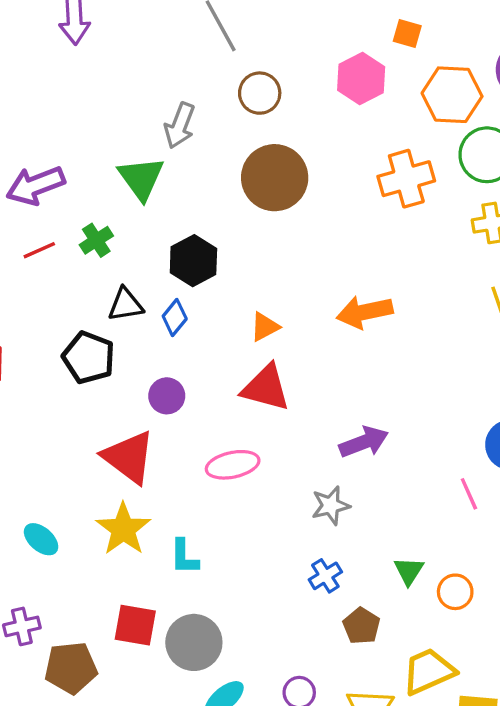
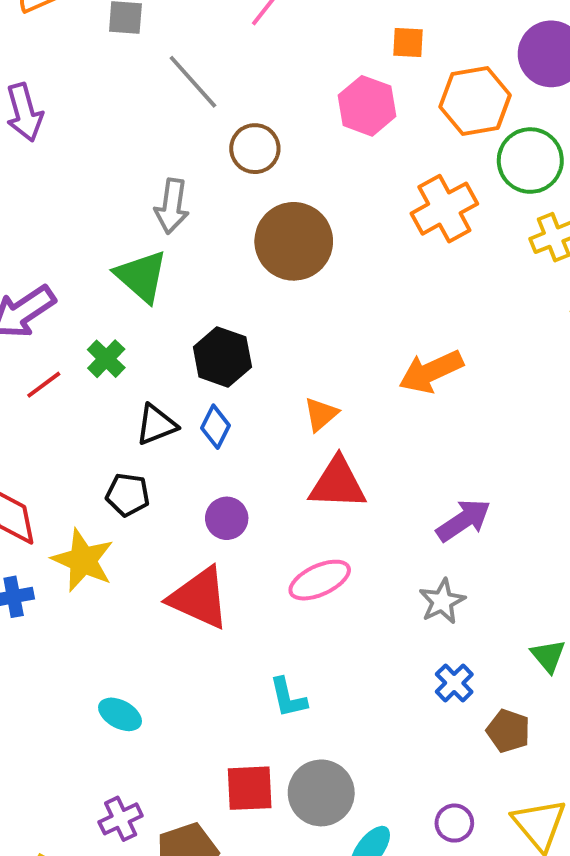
black pentagon: (89, 358) -> (128, 495), size x0.7
yellow star: (123, 529) -> (83, 560), moved

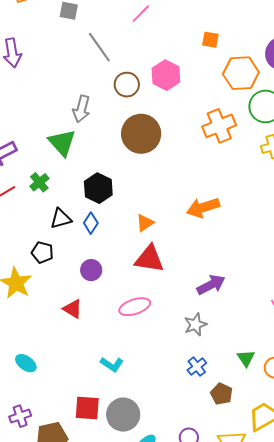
pink hexagon: (367, 106) -> (166, 75), moved
red triangle: (199, 598) -> (73, 309), size x0.6
cyan L-shape: (288, 698) -> (112, 364), turned -50

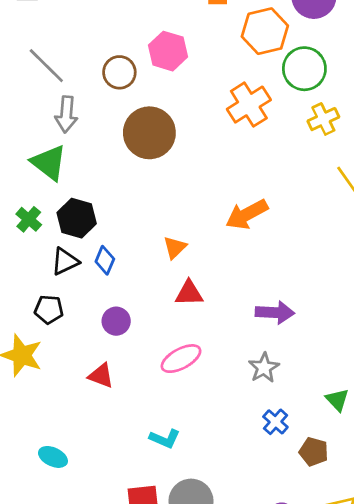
gray line: (99, 47) -> (46, 66), moved
black hexagon: (98, 188) -> (77, 218), moved
red triangle: (149, 259) -> (189, 293), size x0.7
purple arrow: (211, 285) -> (275, 312), turned 40

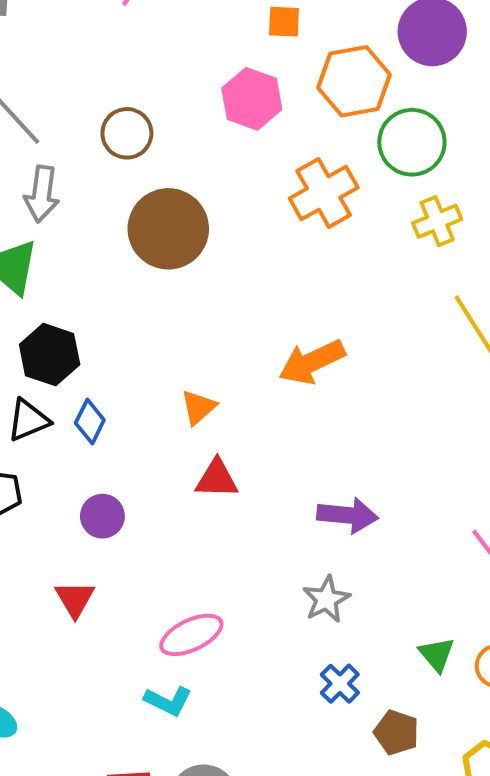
pink hexagon: (168, 51) -> (252, 99), moved
pink ellipse: (181, 359) -> (191, 635), moved
red triangle: (101, 376) -> (75, 599), turned 36

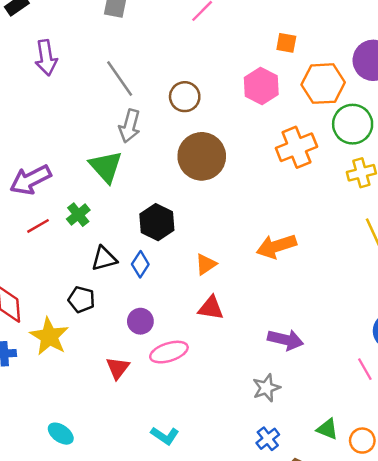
black hexagon: (50, 355) -> (157, 222), moved
pink ellipse: (191, 635) -> (169, 352), moved
green triangle: (437, 654) -> (327, 429), turned -35

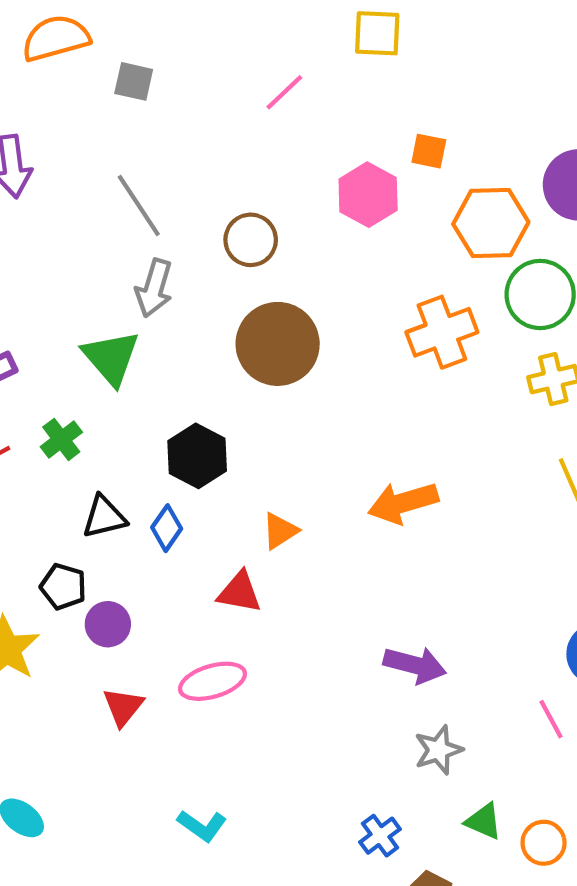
pink hexagon: (261, 86) -> (368, 195), moved
red triangle: (211, 308) -> (239, 592), moved
purple circle: (140, 321) -> (108, 624), moved
gray star: (266, 388) -> (438, 750), moved

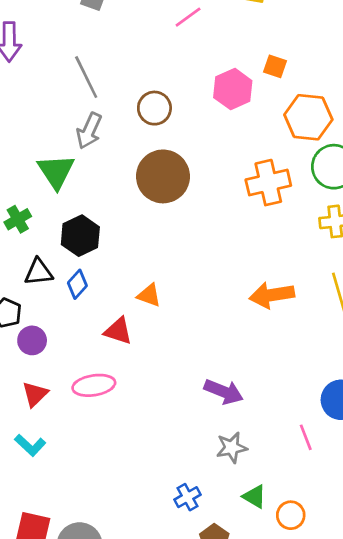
black hexagon: (197, 456) -> (80, 236), moved
orange arrow: (403, 503) -> (272, 295), moved
orange triangle: (280, 531) -> (149, 295), turned 45
cyan L-shape: (202, 826) -> (30, 445), moved

